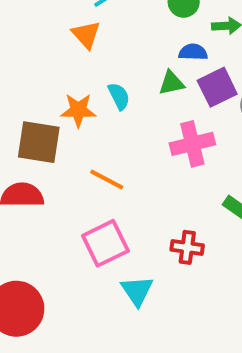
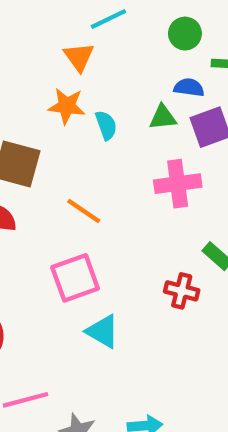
orange star: (78, 110) -> (67, 106), moved
red cross: (187, 247) -> (182, 291), moved
cyan triangle: (137, 291) -> (103, 331), turned -32

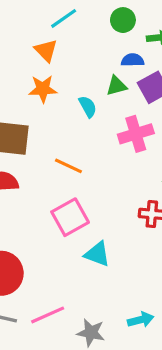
cyan semicircle: (106, 125) -> (88, 107), moved

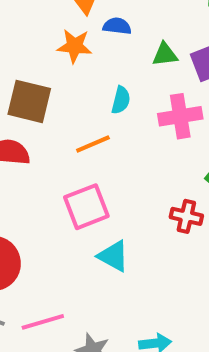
blue semicircle: (133, 60) -> (117, 26), moved
cyan semicircle: (88, 107) -> (121, 100), moved, turned 35
orange line: (68, 166) -> (93, 144), turned -56

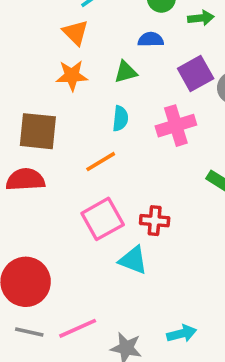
blue semicircle: (117, 26) -> (151, 40), moved
green triangle: (165, 54) -> (126, 72), moved
red cross: (186, 216) -> (155, 221), moved

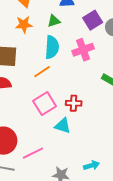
cyan semicircle: (120, 118) -> (52, 47), size x1.6
pink line: (78, 328) -> (33, 153), moved

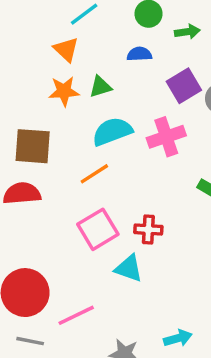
green triangle: (54, 21) -> (100, 87), moved
cyan semicircle: (52, 47) -> (112, 131), turned -115

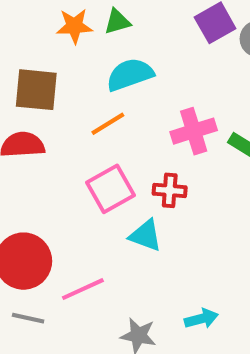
pink cross: (166, 137) -> (194, 131), moved

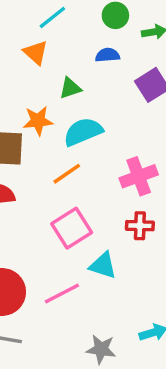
orange star: (74, 26) -> (38, 121), moved
red cross: (170, 190) -> (140, 226), moved
pink line: (83, 289) -> (62, 294), moved

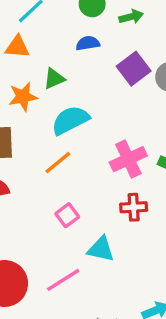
orange triangle: (36, 53) -> (17, 47), turned -32
orange star: (38, 121) -> (23, 97), moved
pink square: (72, 228) -> (67, 215), size x0.6

